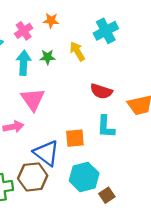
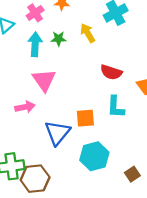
blue triangle: (46, 153) -> (57, 133), turned 32
brown hexagon: (33, 177) -> (35, 179), moved
brown square: (107, 195) -> (132, 174), moved

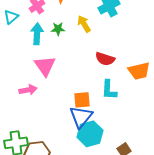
blue triangle: (57, 133) -> (81, 117), moved

